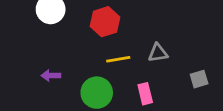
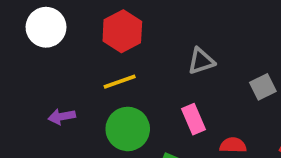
yellow line: (118, 59) -> (120, 82), moved

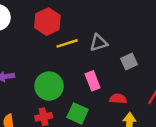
yellow line: (120, 82) -> (67, 43), moved
gray square: (263, 87) -> (129, 61), moved

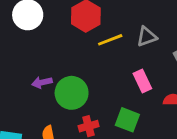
green circle: (49, 86) -> (72, 93), moved

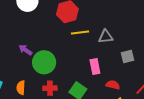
purple arrow: (42, 82) -> (25, 50), turned 32

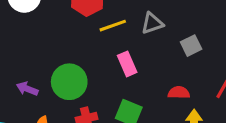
purple arrow: (25, 50) -> (27, 89), moved
pink rectangle: (95, 67) -> (127, 64), moved

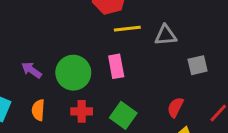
pink rectangle: (127, 64) -> (116, 66), moved
red semicircle: (179, 93) -> (175, 107), turned -78

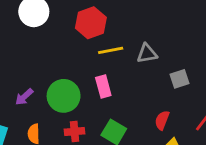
purple arrow: (32, 70) -> (24, 97), turned -72

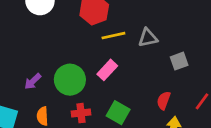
pink rectangle: (103, 87) -> (107, 70), turned 60

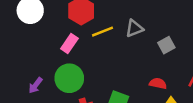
pink rectangle: (107, 70) -> (69, 43), moved
red semicircle: (164, 100) -> (158, 83), turned 91

